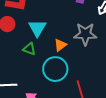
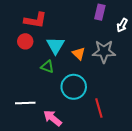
orange triangle: (60, 45) -> (79, 53), moved, turned -40

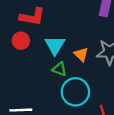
green triangle: (47, 67) -> (59, 69), moved

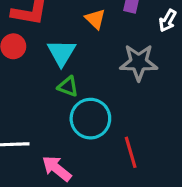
orange triangle: (81, 54) -> (95, 19), moved

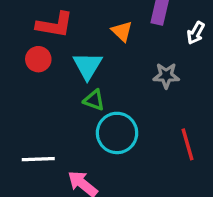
gray star: (139, 62) -> (166, 76), size x0.7
red line: (131, 152) -> (187, 144), moved

